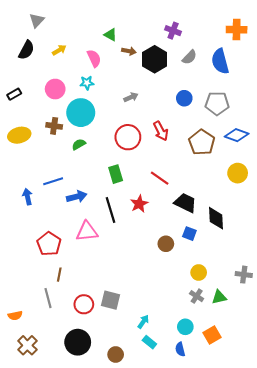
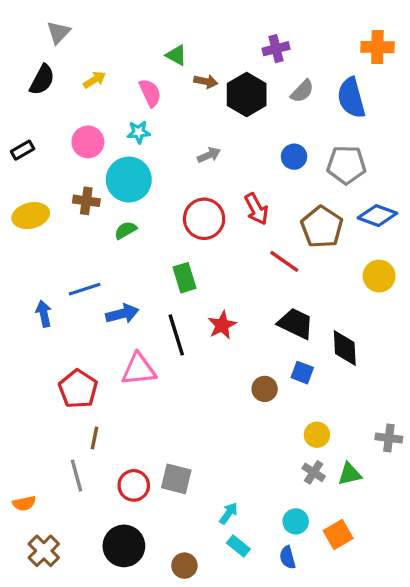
purple cross: (173, 31) -> (276, 49), turned -35
red line: (160, 178) -> (284, 261), moved

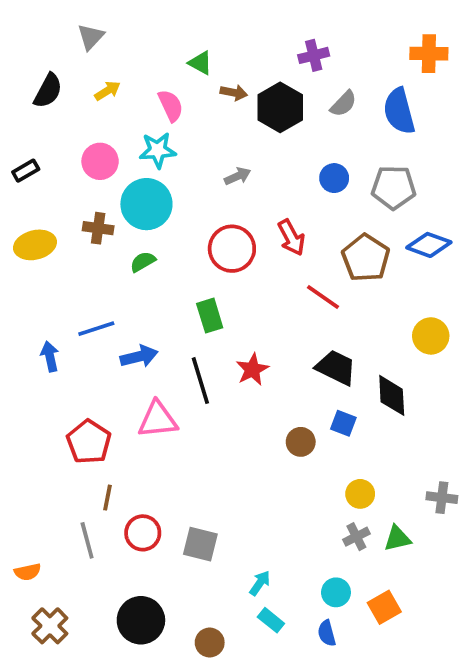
gray triangle: (58, 32) -> (91, 37), moved
cyan star: (139, 132) -> (158, 150), size x1.4
yellow circle: (379, 276) -> (431, 336), moved
gray cross: (314, 472) -> (356, 537), turned 30
red circle: (134, 485) -> (143, 533), moved

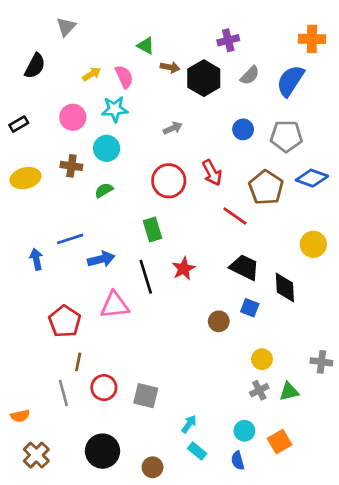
yellow arrow: (107, 91) -> (92, 74), moved
blue semicircle: (399, 111) -> (290, 81), turned 48
cyan circle: (146, 204) -> (107, 148), size x0.7

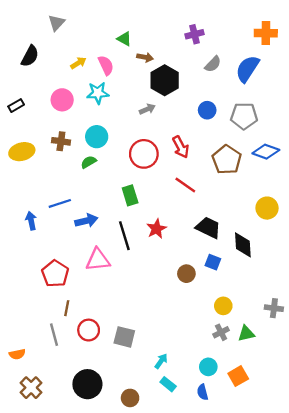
black hexagon: (204, 78) -> (165, 80), moved
cyan circle: (107, 148) -> (97, 137), moved
red line: (235, 216) -> (185, 185), moved

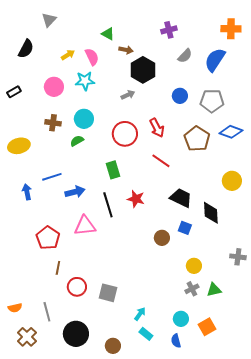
yellow ellipse: (22, 152) -> (19, 146), moved
red star: (157, 229) -> (136, 199), turned -30
gray cross: (274, 308) -> (238, 257), moved
gray line: (54, 335) -> (47, 312), moved

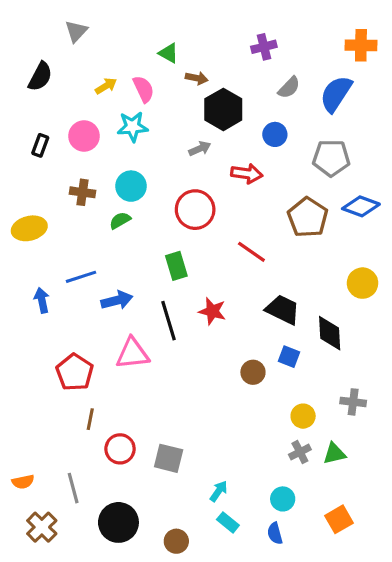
black rectangle: (14, 92) -> (40, 145), moved, turned -40
blue circle: (180, 96) -> (275, 134), moved
red arrow: (157, 128) -> (247, 174), moved, turned -54
gray cross: (238, 257) -> (353, 402), moved
orange square: (207, 327) -> (339, 519), moved

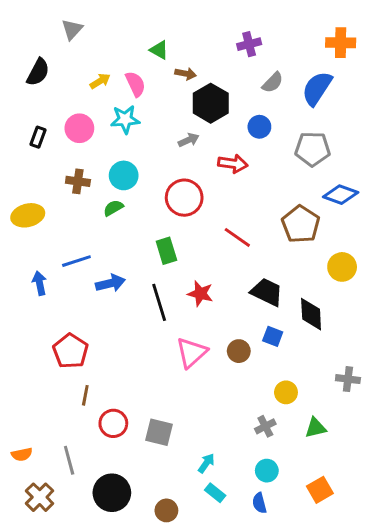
brown pentagon: (308, 217) -> (301, 224), moved
pink triangle: (133, 353) -> (192, 353), moved, turned -36
gray cross: (353, 402) -> (348, 379), moved
gray cross: (300, 452) -> (265, 426), moved

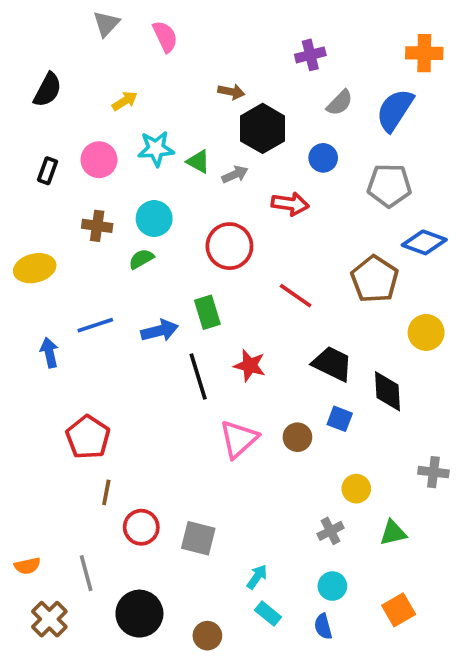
gray triangle: (72, 29) -> (106, 24), moved
green triangle: (159, 50) -> (198, 162), moved
pink semicircle: (135, 84) -> (165, 37), moved
blue arrow: (110, 283) -> (160, 331), moved

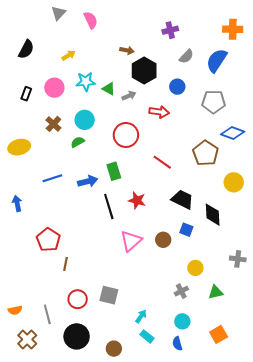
brown cross: (97, 226) -> (53, 124), turned 35
blue arrow: (49, 353) -> (17, 203), moved
brown line: (106, 492) -> (65, 264), moved
red circle: (141, 527) -> (78, 299), moved

